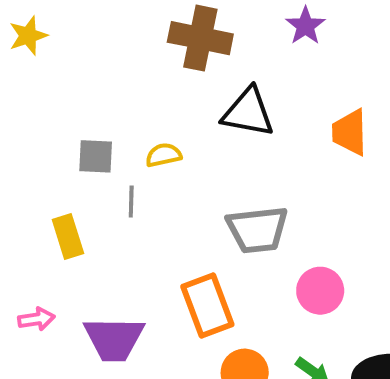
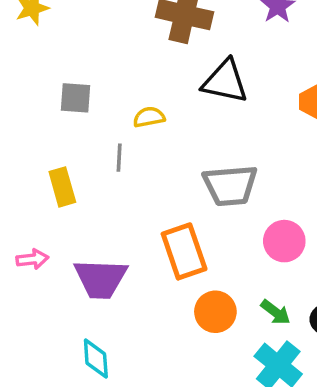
gray square: (96, 156) -> (76, 98), moved

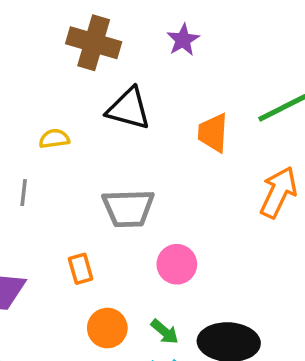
gray line: (119, 158) -> (24, 193), moved
orange rectangle: (184, 251) -> (81, 269), size x0.6

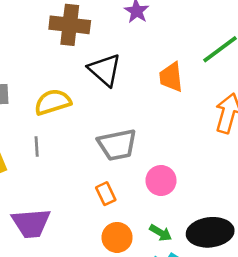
black triangle: (129, 109) -> (105, 70), turned 36
yellow semicircle: (54, 139) -> (53, 102), size x1.6
orange rectangle: (81, 269) -> (106, 194), moved

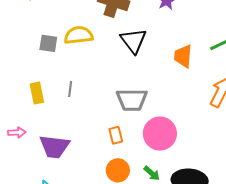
yellow semicircle: (53, 102) -> (79, 35), moved
pink circle: (161, 181) -> (160, 134), size x1.4

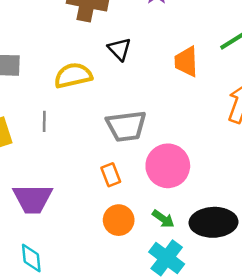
yellow semicircle: (79, 35) -> (73, 75), moved
black triangle: (133, 41) -> (119, 49), size x0.7

